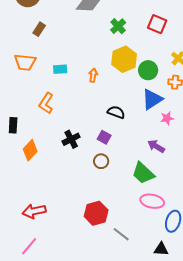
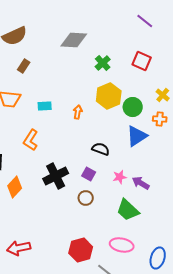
pink star: (167, 118) -> (120, 177), moved
black cross: (71, 139) -> (56, 176), size x1.4
pink ellipse: (152, 201) -> (122, 245), moved

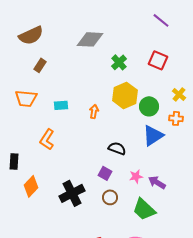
black cross: (56, 176) -> (72, 193), moved
brown circle: (86, 198) -> (110, 197), moved

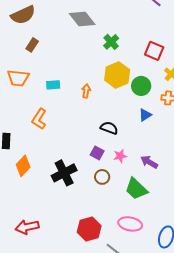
gray diamond: (90, 39) -> (82, 19), turned 48
red square: (158, 60) -> (154, 51), moved
blue triangle: (153, 135) -> (145, 115), size x0.6
pink star: (136, 176) -> (120, 156), moved

